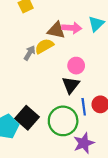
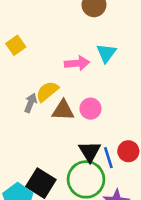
brown triangle: (56, 30) -> (63, 110), moved
black triangle: (71, 85) -> (90, 151), moved

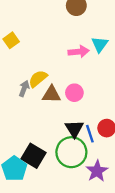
cyan triangle: (106, 53) -> (100, 44), moved
pink arrow: (77, 63) -> (79, 52), moved

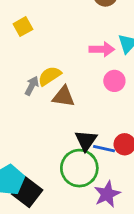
pink circle: (74, 93) -> (114, 81), moved
blue line: (90, 134) -> (104, 149), turned -66
black square: (34, 156) -> (27, 192), moved

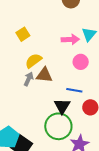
yellow square: (23, 27) -> (23, 34), moved
gray arrow: (32, 86) -> (29, 79), moved
blue line: (104, 149) -> (74, 90), moved

